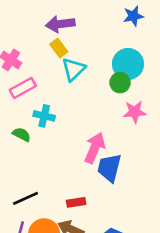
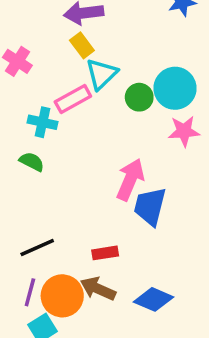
cyan circle: (128, 64) -> (175, 88), moved
green circle: (120, 83) -> (139, 97), moved
pink rectangle: (23, 88) -> (73, 99), moved
cyan cross: (44, 116) -> (43, 122), moved

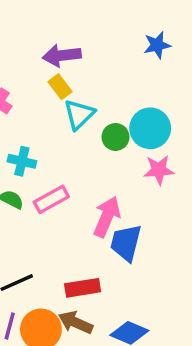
pink rectangle: (73, 99) -> (51, 199), moved
red rectangle: (105, 253) -> (83, 288), size x1.4

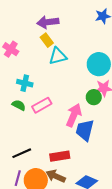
cyan triangle: (79, 114) -> (58, 56), turned 30
green circle: (115, 137) -> (94, 97), moved

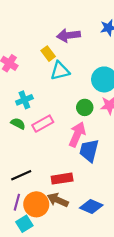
purple arrow: (48, 22) -> (69, 35), moved
cyan cross: (25, 83) -> (24, 100), turned -35
green circle: (94, 97) -> (85, 107), moved

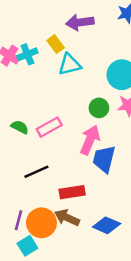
cyan cross: (24, 100) -> (27, 54), moved
black line: (21, 175) -> (36, 172), moved

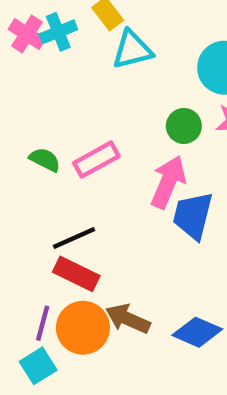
red rectangle: (72, 192) -> (76, 274), moved, turned 35
cyan square: (27, 246) -> (38, 366), moved

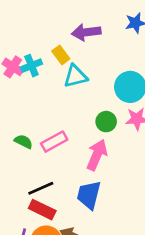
blue trapezoid: (193, 216) -> (89, 195), moved

